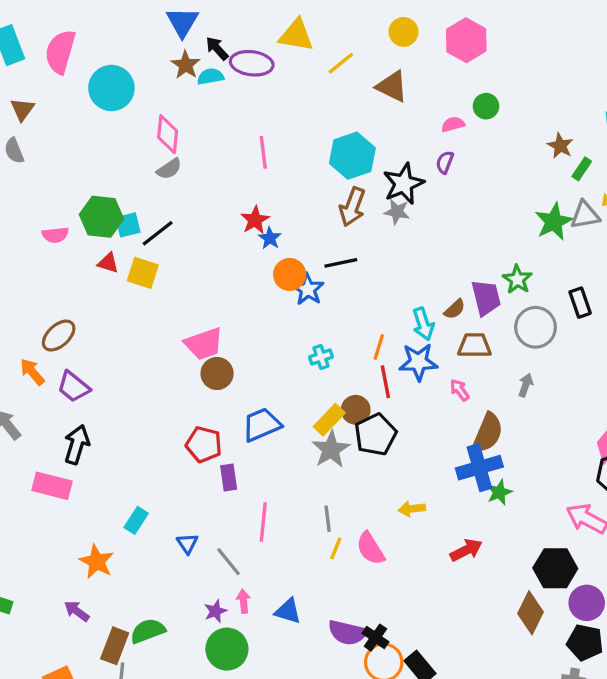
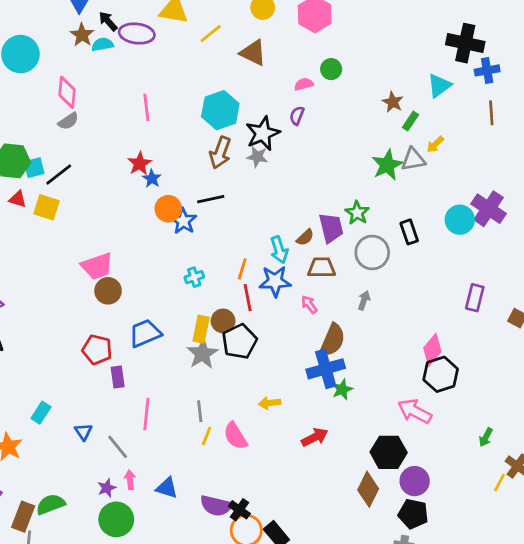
yellow rectangle: (329, 420) -> (201, 329), turned -32

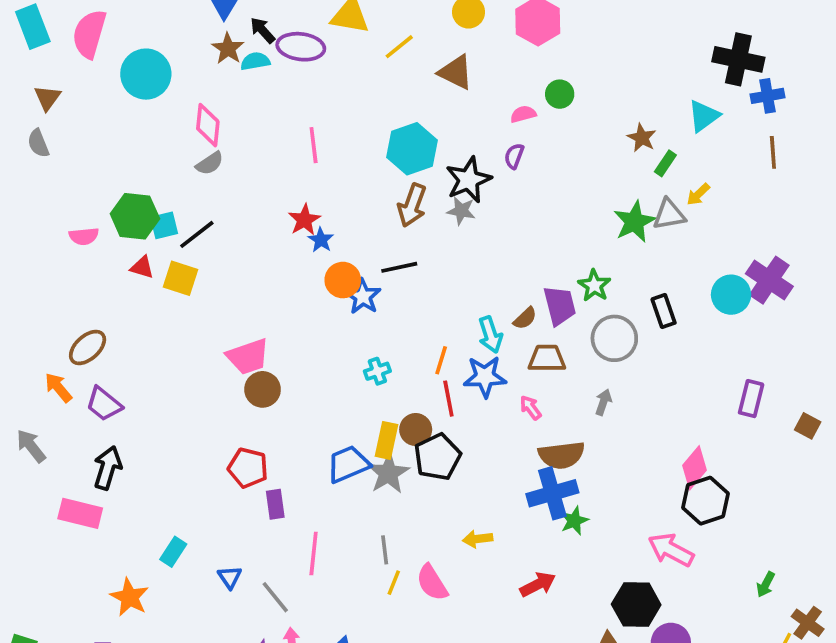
blue trapezoid: (145, 333) -> (348, 464), moved
brown semicircle: (333, 340) -> (561, 455), turned 60

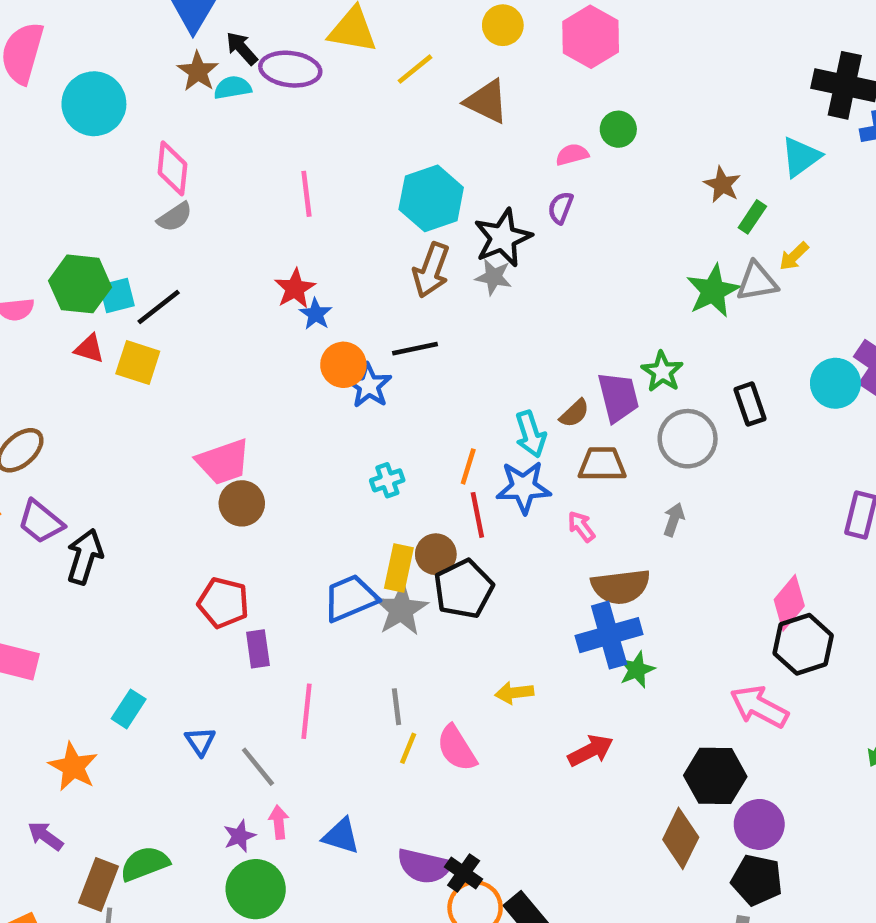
black arrow: (108, 468) -> (85, 557), moved

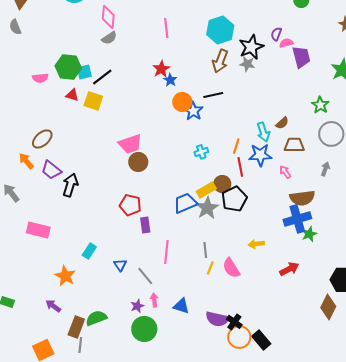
pink semicircle: (572, 155) -> (286, 43), moved
purple trapezoid: (618, 397) -> (301, 57), moved
yellow rectangle: (399, 568) -> (206, 190), turned 48

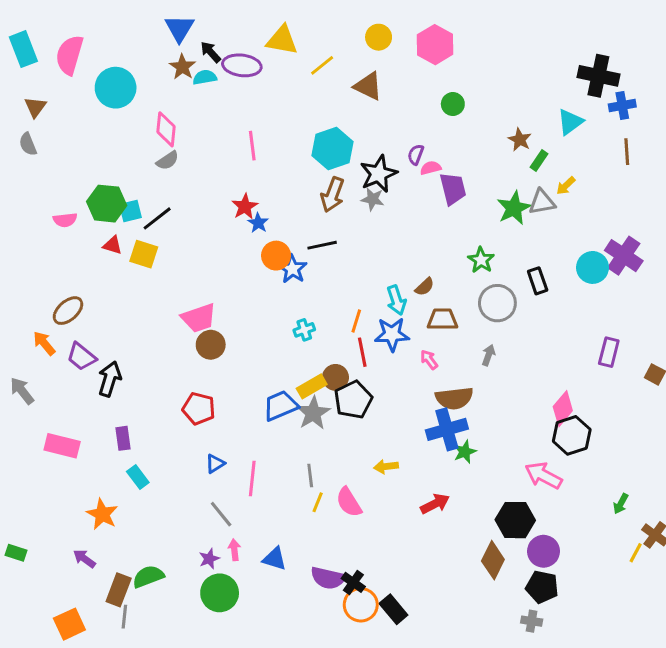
purple rectangle: (145, 225) -> (123, 438), moved
cyan rectangle: (89, 251) -> (138, 477), turned -70
blue triangle: (120, 265) -> (215, 464), moved, turned 32

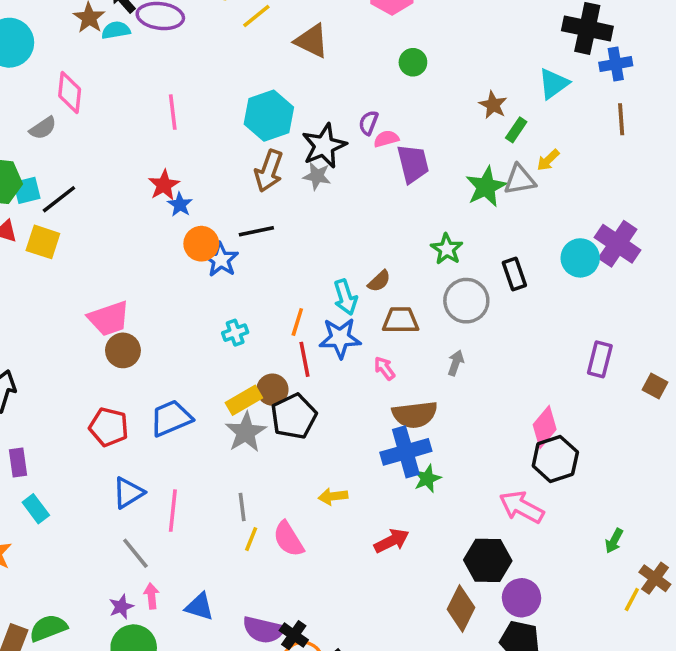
gray semicircle: (168, 160) -> (43, 128), moved
blue trapezoid: (280, 406) -> (171, 418), moved
blue triangle: (215, 464) -> (128, 493), size x1.4

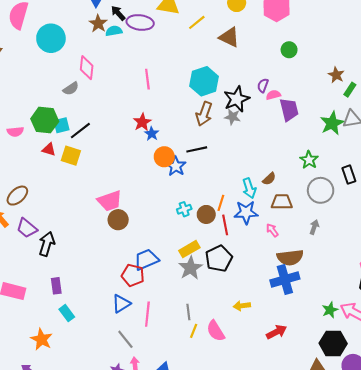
brown circle: (272, 390) -> (206, 214), moved
red pentagon: (109, 427) -> (133, 275), moved
green star: (427, 479) -> (330, 310), moved

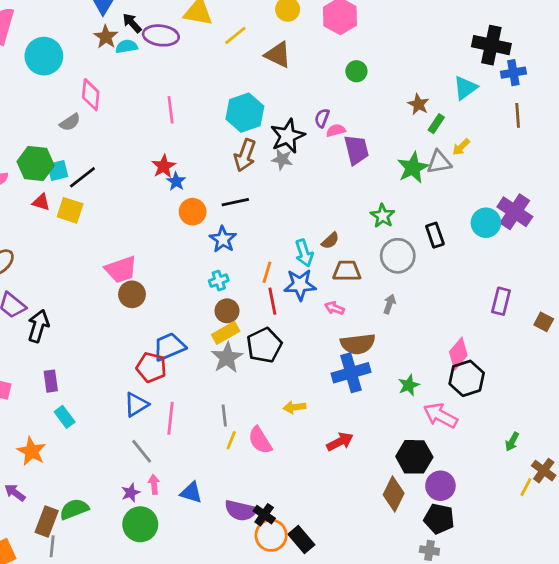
blue star: (176, 166) -> (223, 239), moved
brown circle: (206, 214) -> (227, 311), moved
pink arrow: (272, 230) -> (334, 308), turned -32
green star: (330, 310) -> (409, 385), moved

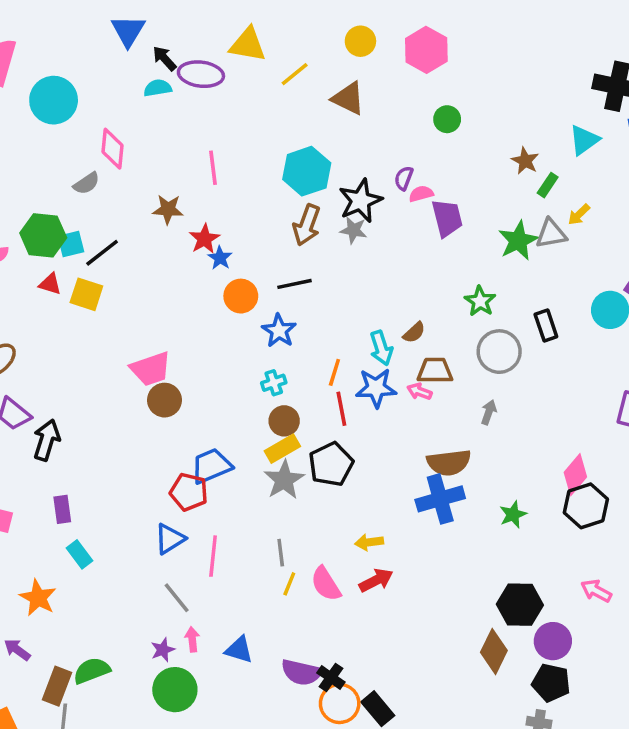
brown star: (106, 37) -> (168, 209), moved, turned -30
pink arrow: (334, 308) -> (419, 391), moved
pink arrow: (440, 416) -> (596, 591), moved, size x0.7
red arrow: (340, 442) -> (376, 580), moved

